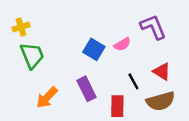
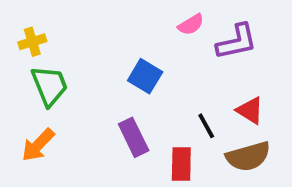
purple L-shape: (153, 27) -> (237, 42), turned 100
pink semicircle: (122, 44) -> (191, 25), moved
orange arrow: (47, 97) -> (38, 145), moved

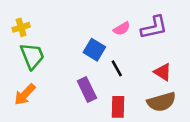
pink semicircle: (191, 25) -> (122, 29), moved
black line: (206, 126) -> (117, 68), moved

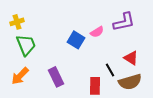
pink semicircle: (122, 29) -> (97, 32), moved
black line: (117, 68) -> (110, 70), moved
purple rectangle: (87, 89) -> (56, 77), moved

